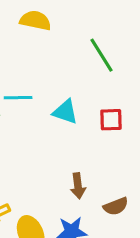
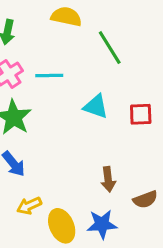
green line: (102, 55) -> (110, 48), moved
cyan line: (18, 98) -> (49, 75), moved

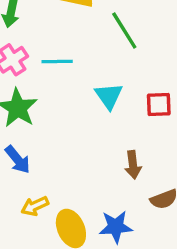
cyan triangle: (96, 106) -> (109, 96), turned 36
brown arrow: (108, 179) -> (133, 165), moved

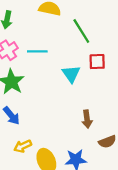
red square: (159, 105) -> (97, 62), moved

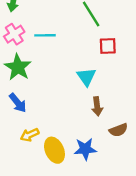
cyan triangle: (71, 74) -> (86, 77), moved

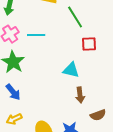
cyan triangle: (86, 77) -> (71, 70), turned -42
yellow arrow: (30, 135) -> (14, 119), moved

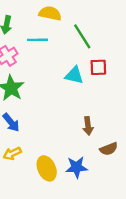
cyan line: (36, 35) -> (37, 40), moved
cyan triangle: (71, 70) -> (74, 75), moved

